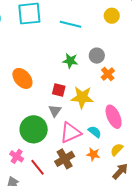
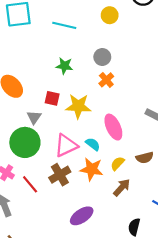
gray circle: (97, 56) -> (102, 57), moved
gray triangle: (55, 111) -> (34, 117), moved
orange star: (93, 154) -> (91, 169), size x1.5

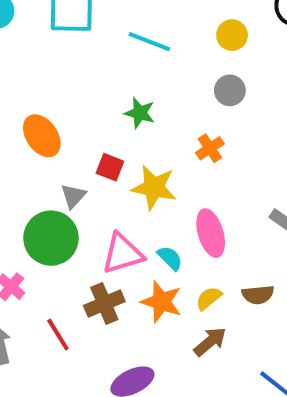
gray circle: (102, 57) -> (230, 90), moved
red line: (30, 184) -> (58, 335), moved

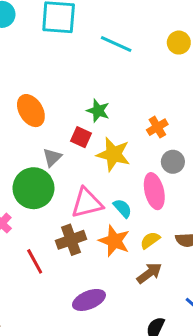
gray circle: (230, 90) -> (173, 162), moved
green star: (140, 113) -> (98, 111), moved

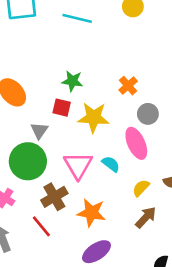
pink triangle: (87, 203) -> (78, 165), turned -36
brown cross: (71, 240) -> (54, 197), moved
orange star: (114, 241) -> (91, 213), moved

